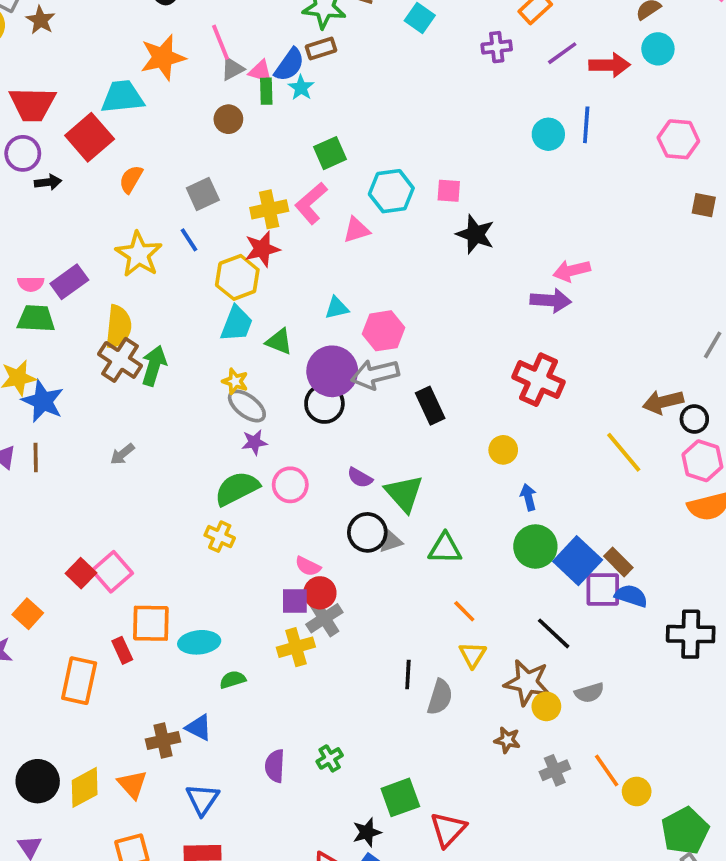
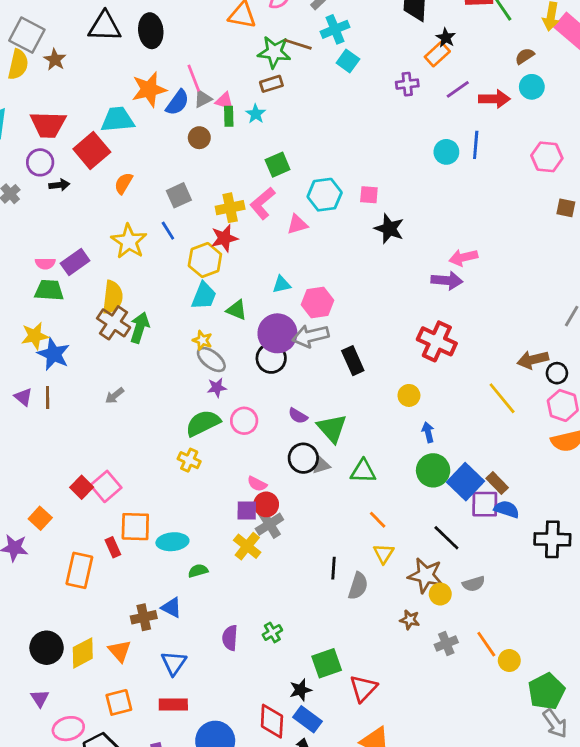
blue semicircle: (289, 65) -> (177, 103), moved
yellow cross: (296, 647) -> (247, 546), turned -36

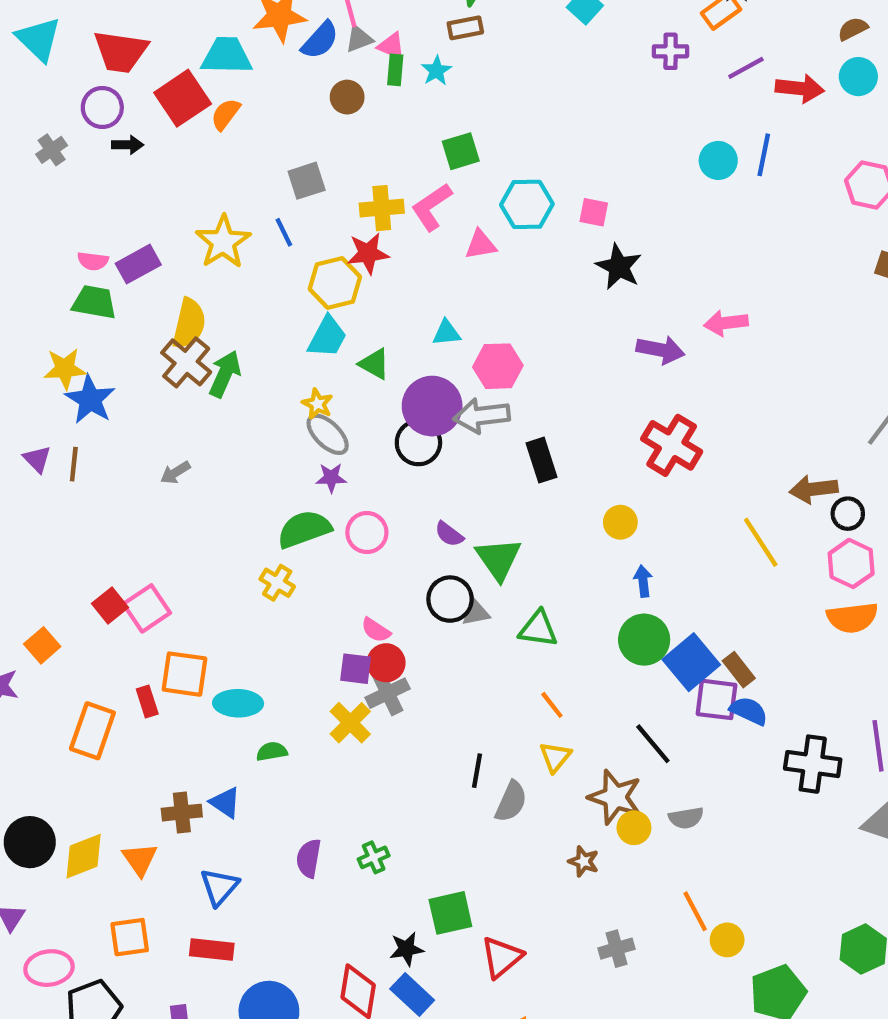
orange semicircle: (123, 183) -> (226, 114), moved
purple arrow: (447, 280) -> (660, 350), moved
gray cross: (446, 643) -> (616, 949), moved

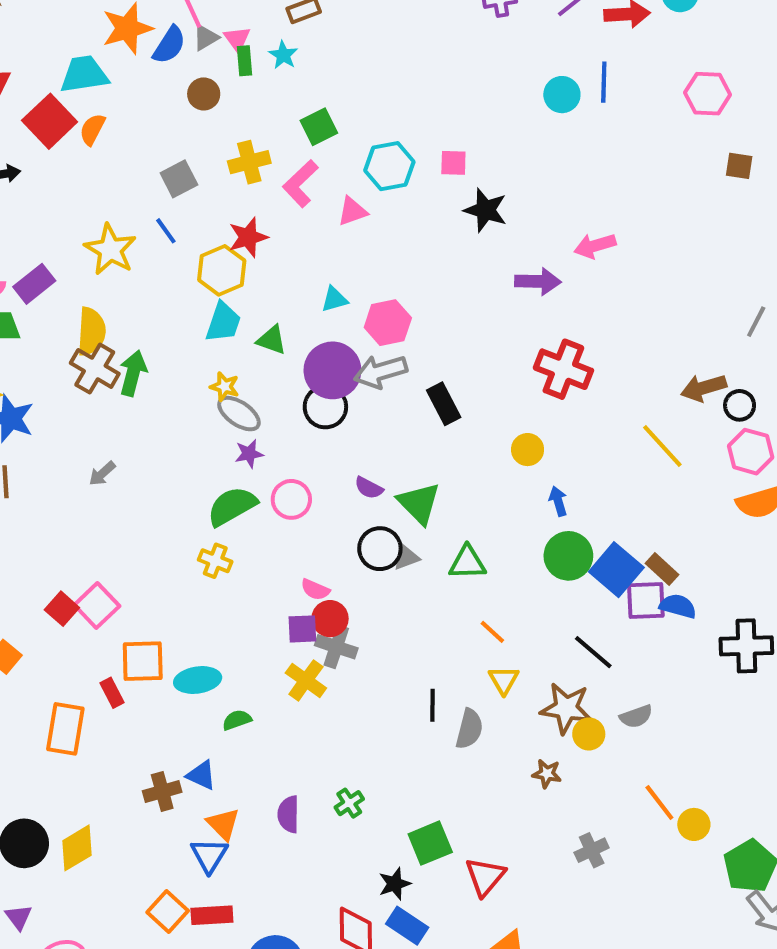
pink triangle: (391, 46) -> (237, 39), turned 40
yellow cross: (382, 208) -> (249, 162), moved
gray cross: (388, 693) -> (336, 647), turned -36
orange triangle: (140, 859) -> (223, 824), moved
orange square: (130, 937) -> (168, 911), moved, turned -30

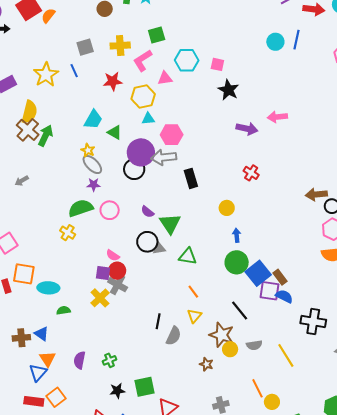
yellow hexagon: (222, 270) -> (143, 96), moved
red cross: (563, 369) -> (251, 173), size x0.6
yellow line: (662, 446) -> (286, 355), moved
black star: (395, 884) -> (117, 391), moved
orange square: (168, 911) -> (56, 397), moved

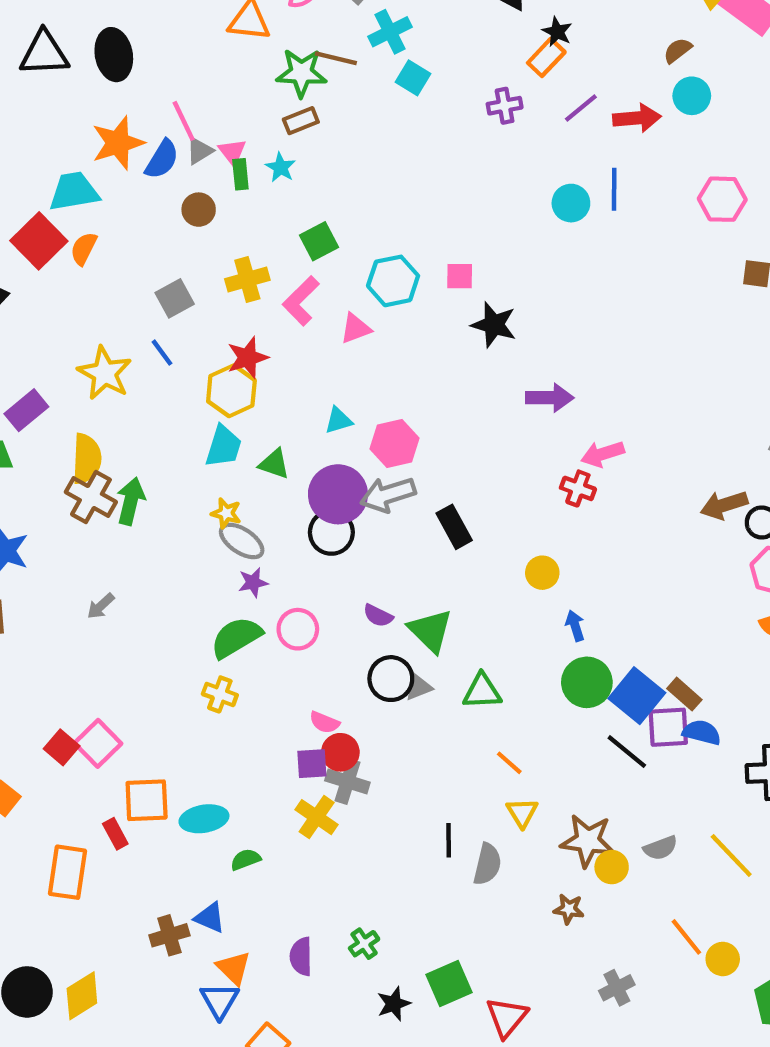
yellow hexagon: (143, 96) -> (231, 391), moved
pink arrow: (277, 117) -> (603, 454), moved
black line: (240, 311) -> (627, 752), moved

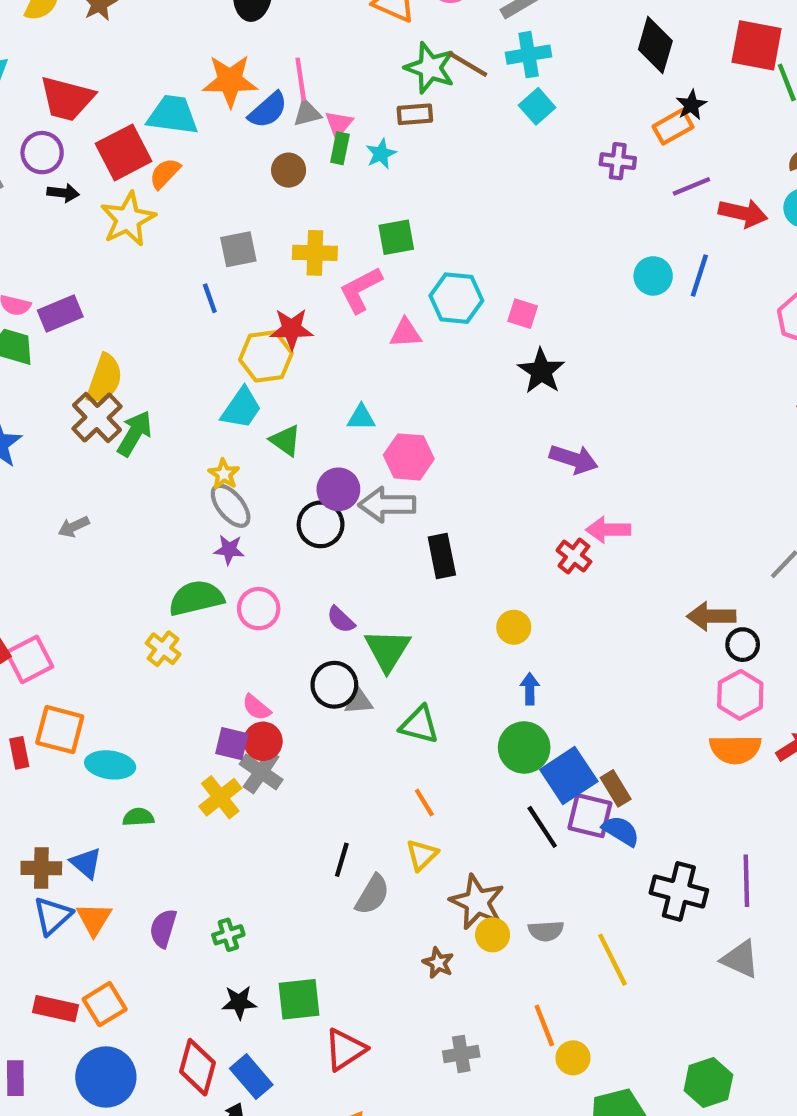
yellow star: (105, 373) -> (128, 219), moved
purple circle: (338, 494) -> (338, 489), size x0.7
blue triangle: (220, 1001) -> (53, 916), moved

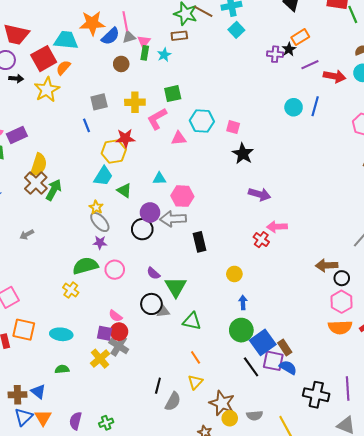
black star: (691, 105) -> (289, 49), moved
cyan ellipse: (110, 765) -> (61, 334), moved

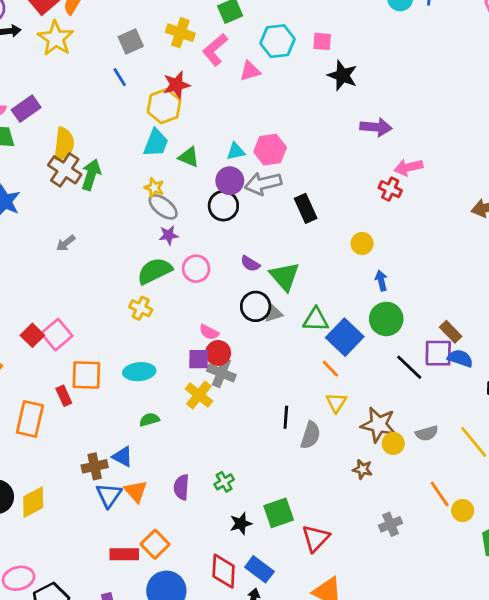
yellow cross: (135, 102) -> (180, 33), turned 30
cyan triangle: (159, 178) -> (236, 151), moved
blue square: (263, 342) -> (345, 337), moved

